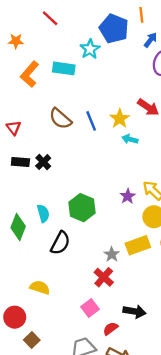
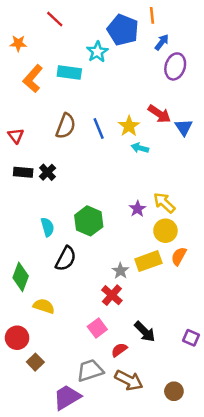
brown semicircle: (60, 119) -> (66, 126), turned -110
green diamond: (18, 227) -> (21, 277), moved
black arrow: (134, 311) -> (145, 332), turned 35

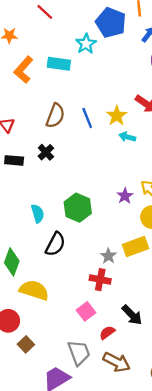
black cross: (47, 172) -> (46, 152), moved
red cross: (112, 295) -> (100, 280), turned -30
yellow semicircle: (44, 306) -> (34, 290), size x1.4
gray trapezoid: (90, 371) -> (79, 353), turned 88

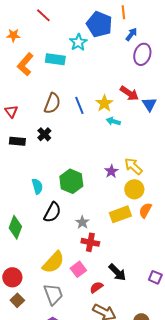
gray star: (108, 256) -> (82, 222), moved
yellow semicircle: (34, 290) -> (53, 262), moved, turned 115
brown square: (26, 344) -> (17, 300), moved
gray trapezoid: (79, 353) -> (53, 294), moved

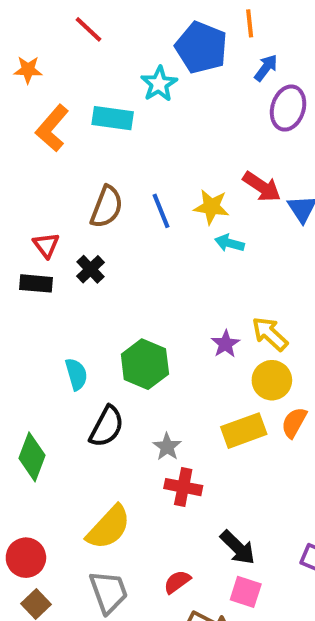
yellow star: (104, 103) -> (211, 207), turned -30
red triangle: (11, 111) -> (46, 245), moved
pink square: (78, 269) -> (246, 592), moved, turned -35
red semicircle: (96, 287) -> (177, 582), moved

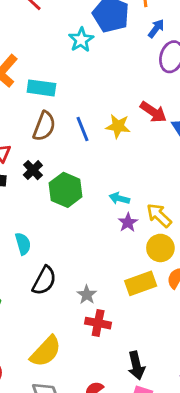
cyan rectangle: (113, 118) -> (41, 88), moved
cyan arrow: (230, 243) -> (119, 198), moved
green hexagon: (145, 364) -> (66, 190), moved
black arrow: (238, 548) -> (136, 366), turned 32

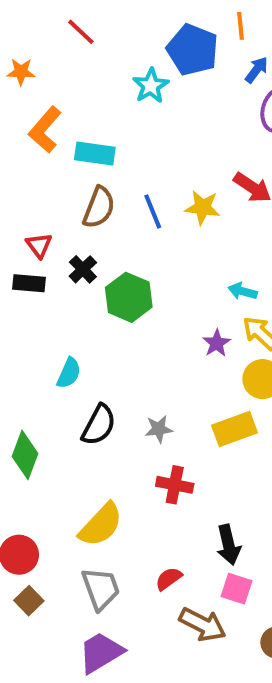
cyan arrow: (119, 198) -> (242, 291), moved
cyan semicircle: (23, 244) -> (69, 373), turned 40
gray star: (87, 295) -> (159, 429), moved, turned 30

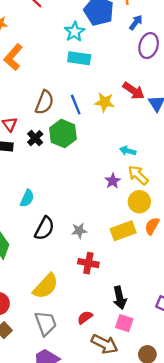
cyan rectangle: (95, 154) -> (79, 58), moved
green hexagon: (129, 297) -> (63, 133), moved

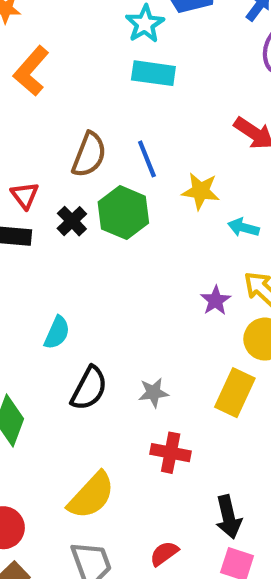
yellow star: (105, 102) -> (201, 191), moved
cyan arrow: (128, 151) -> (243, 228), moved
yellow rectangle: (123, 231) -> (235, 393), turned -45

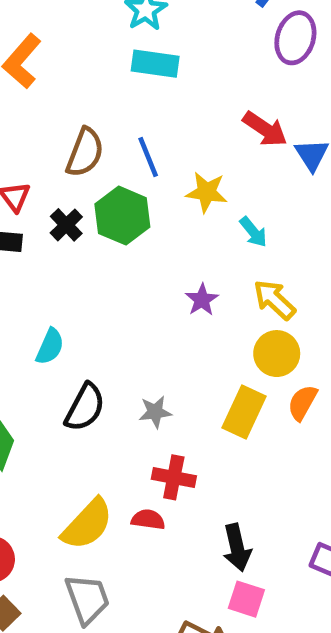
cyan arrow: (243, 228) -> (253, 232), turned -144
purple star: (216, 300) -> (202, 300), moved
red semicircle: (164, 553) -> (148, 520), moved, turned 44

